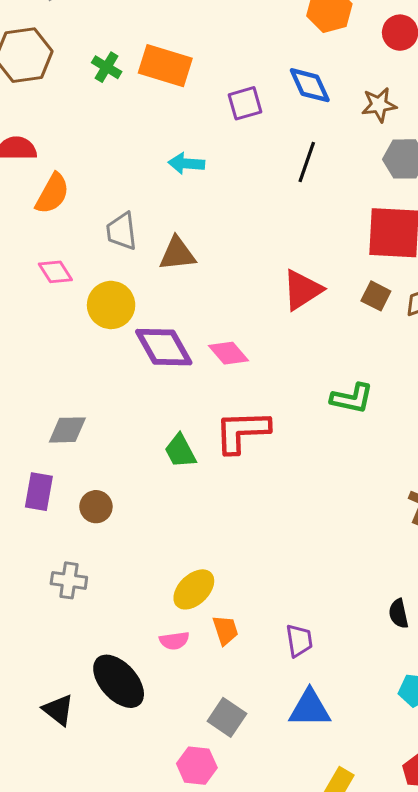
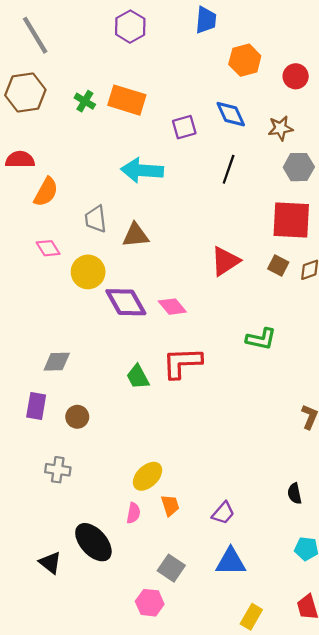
cyan arrow: (186, 163) -> (142, 170), size x1.6
pink semicircle: (174, 641) -> (133, 513), turned -72
purple trapezoid: (299, 641) -> (223, 513), turned 50

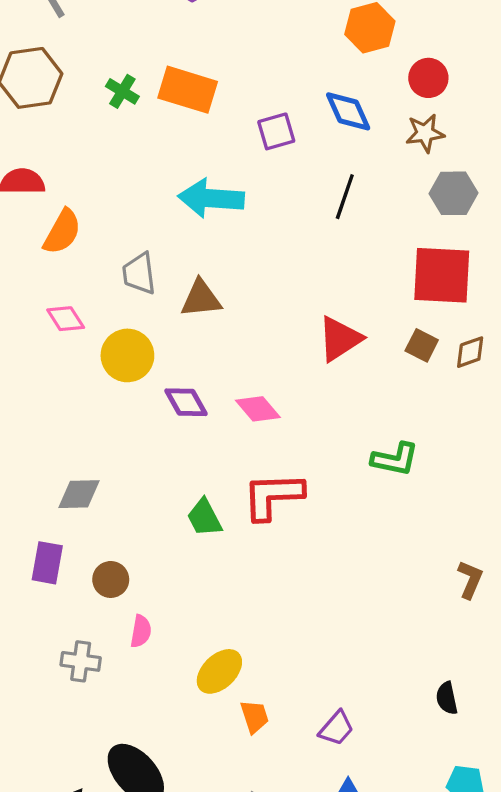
red circle: (296, 76) -> (428, 78), moved
purple diamond: (126, 302) -> (186, 402), size x0.7
pink semicircle: (133, 513) -> (141, 631), moved

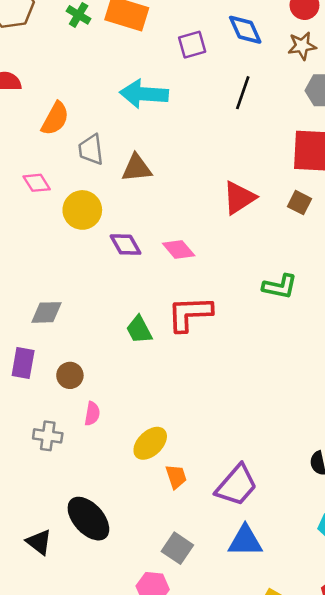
orange semicircle: (62, 232) -> (55, 119), moved
purple trapezoid: (336, 728) -> (237, 485), size x1.6

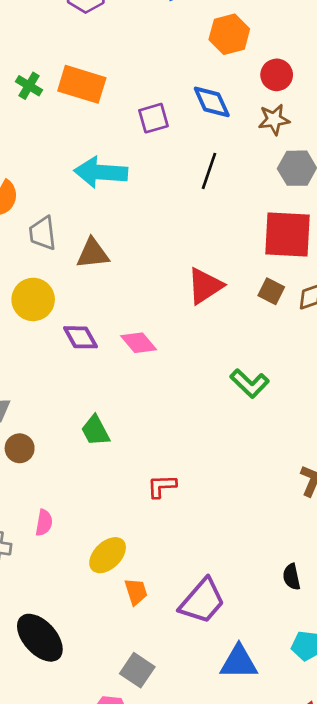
green L-shape: (280, 287) -> (250, 383), turned 32
red L-shape: (190, 314) -> (162, 486), moved, size x0.6
brown circle: (70, 375) -> (20, 448), moved
blue triangle: (245, 541) -> (239, 662), moved

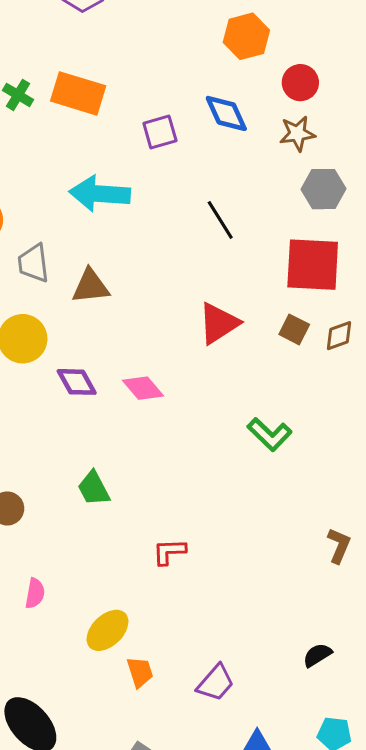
black line: (209, 171) -> (220, 220), moved, turned -51
black semicircle: (292, 577) -> (317, 655), turned 70
purple trapezoid: (202, 601) -> (216, 683), size x0.7

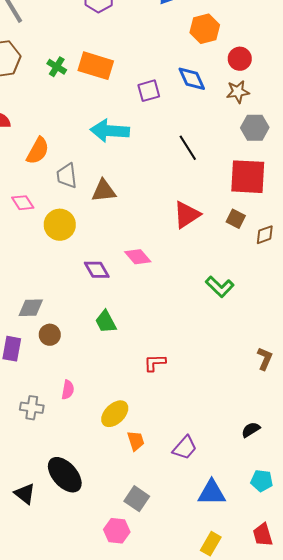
brown diamond: (339, 336) -> (265, 235), moved
purple diamond: (77, 382) -> (97, 270), moved

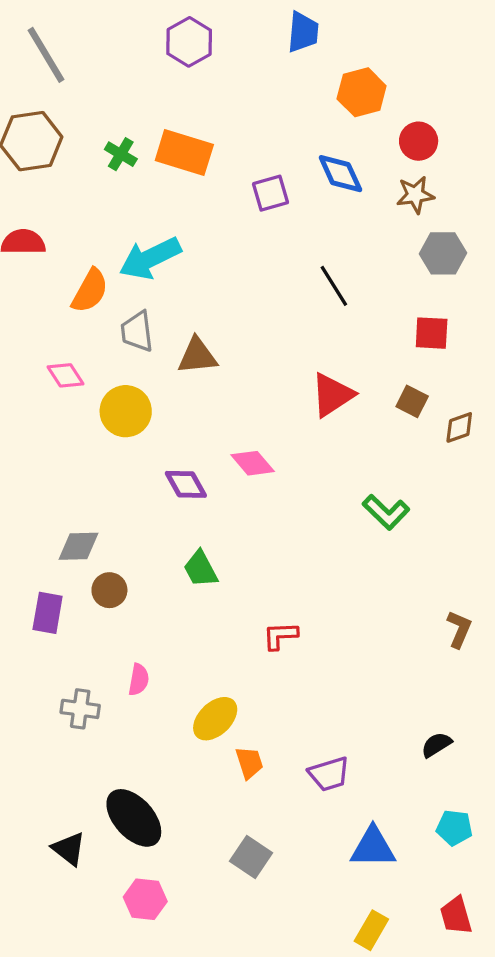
cyan arrow: (110, 131) -> (150, 258), moved, turned -30
red square: (248, 177) -> (432, 333), size x0.6
purple trapezoid: (185, 448) -> (329, 774), turned 32
pink hexagon: (117, 531) -> (145, 899), moved

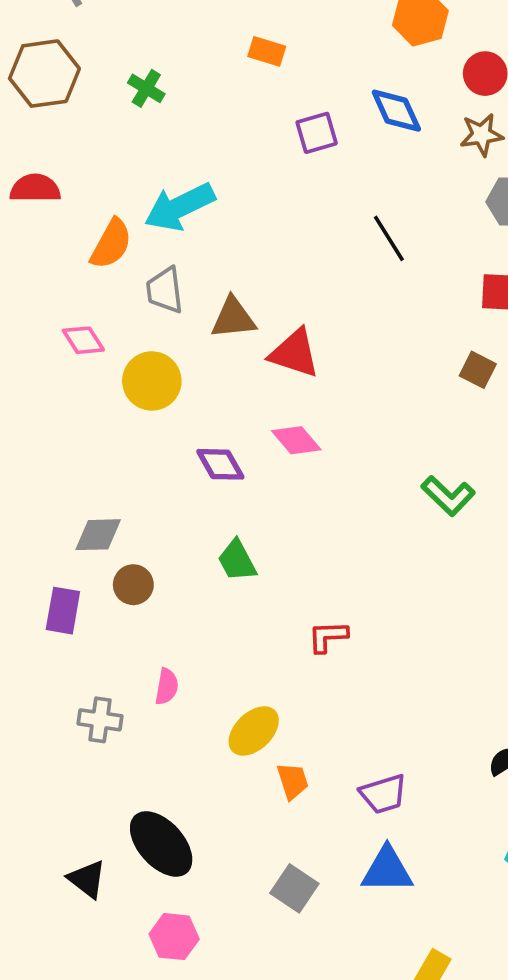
orange rectangle: (184, 153) -> (267, 51), moved, size x0.6
red triangle: (332, 395) -> (294, 353), moved, turned 51
blue triangle: (373, 847) -> (387, 870), moved

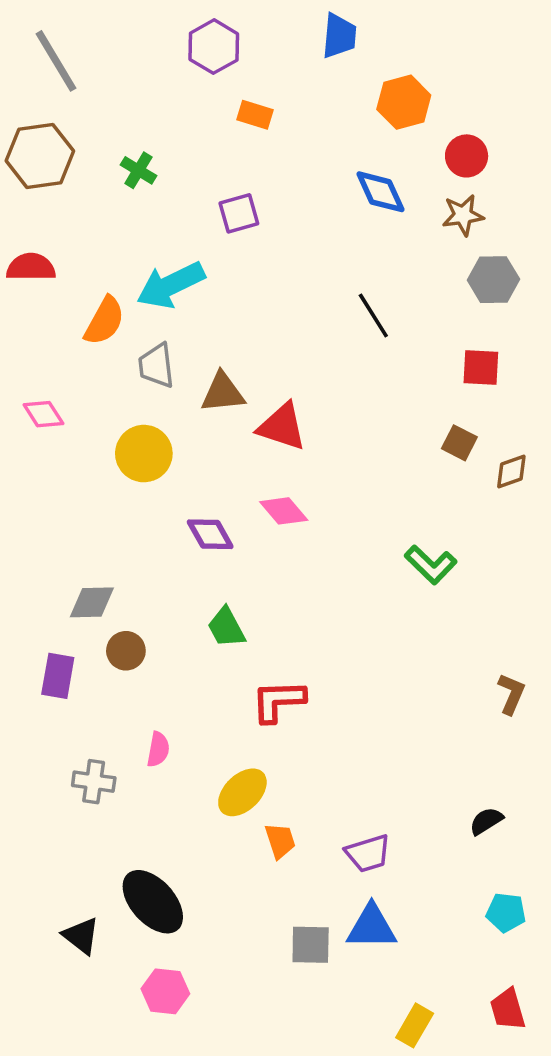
orange rectangle: (267, 51) -> (255, 115), moved
purple square: (317, 133) -> (239, 213), moved
pink diamond: (83, 340) -> (43, 414), moved
red L-shape: (328, 637) -> (278, 701), moved, size x1.4
gray square: (294, 888) -> (311, 945), moved, turned -33

